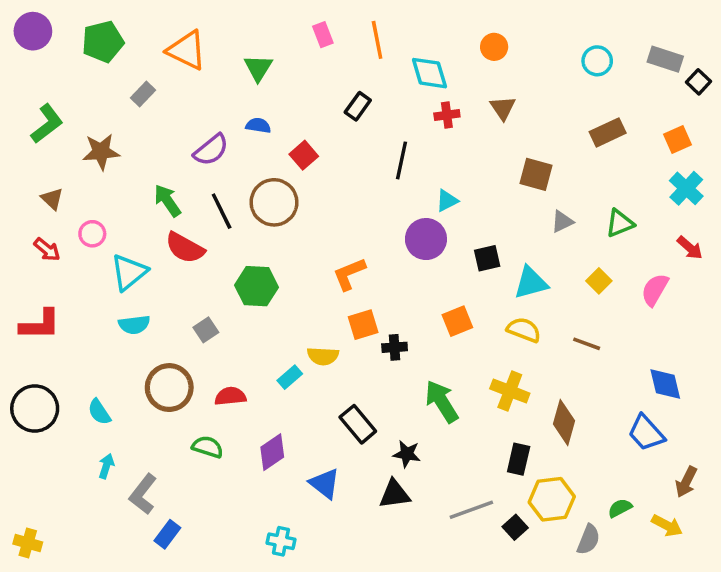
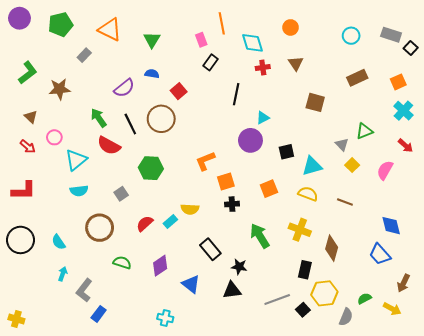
pink rectangle: (323, 35) -> (201, 40), moved
gray triangle: (562, 222) -> (342, 145), moved, turned -48
orange square: (363, 325) -> (226, 181), moved
red semicircle: (230, 396) -> (145, 224), moved, turned -36

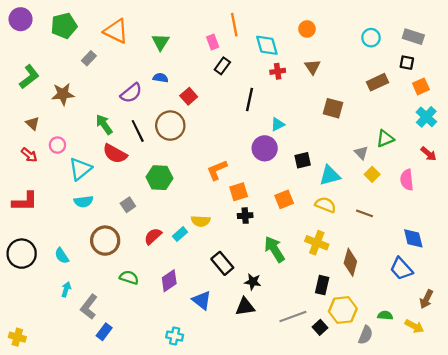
black square: (411, 48) -> (407, 63), moved, turned -32
pink semicircle: (385, 170) -> (407, 180), turned -36
green semicircle: (364, 298) -> (385, 315), turned 32

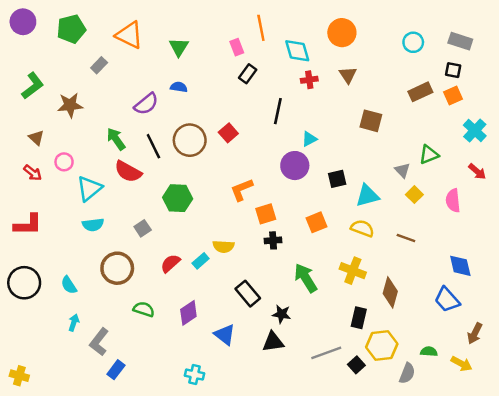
orange circle: (307, 29) -> (342, 33), size x1.5
orange square: (421, 86) -> (453, 95), moved
red square: (189, 96) -> (228, 133), moved

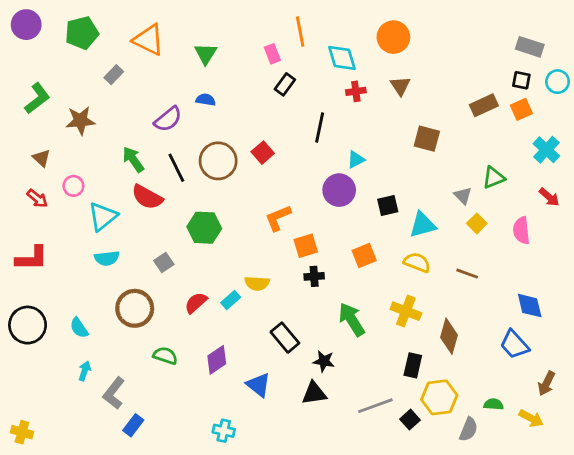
cyan circle: (413, 42) -> (558, 82), moved

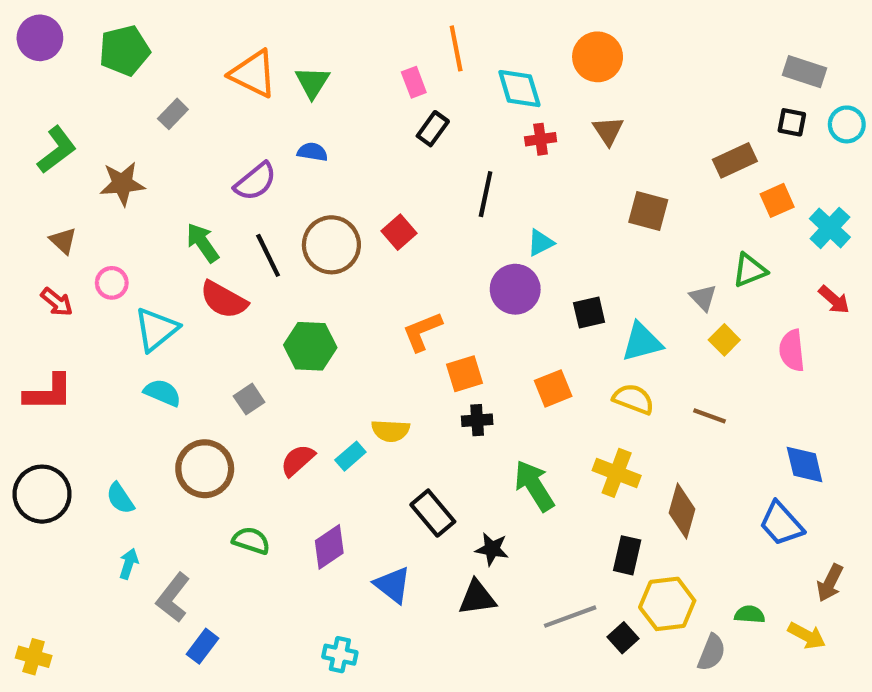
orange triangle: (149, 40) -> (253, 74), moved
orange square: (521, 109) -> (777, 200), moved
cyan semicircle: (107, 258) -> (162, 393), turned -150

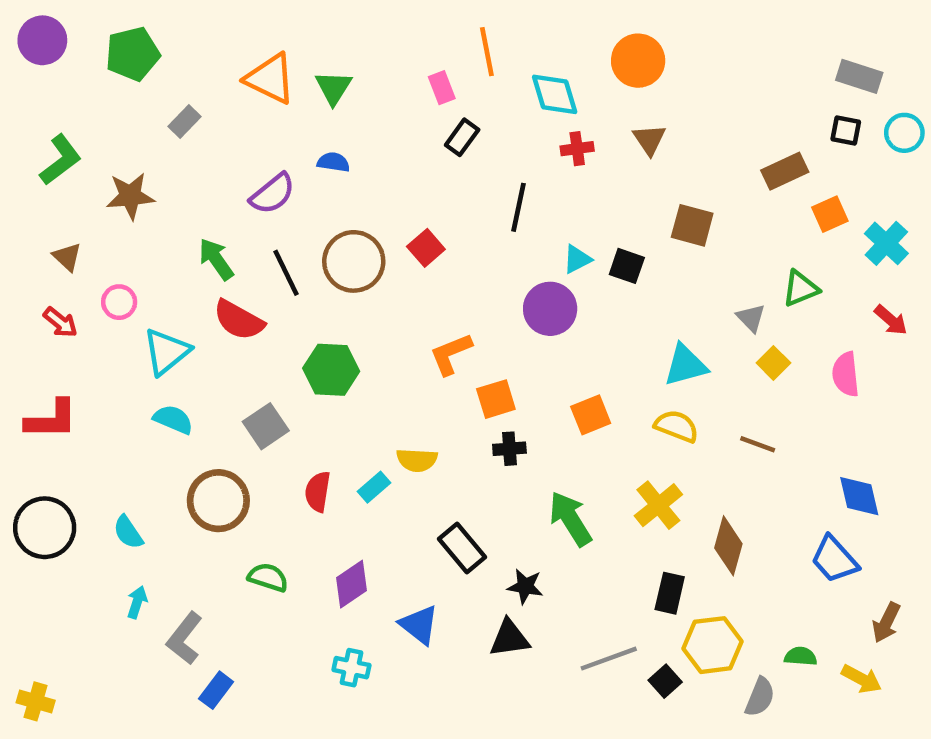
black square: (589, 312) -> (627, 266), moved, turned 32
gray square: (249, 399) -> (266, 426), size x1.4
red semicircle: (298, 460) -> (318, 492), turned -39
yellow cross: (617, 473) -> (658, 505), turned 30
cyan cross: (340, 655) -> (351, 668), moved

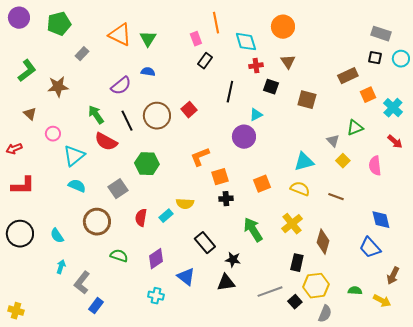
black square: (627, 266) -> (271, 87), moved
red arrow: (60, 322) -> (14, 149), moved, turned 119
gray semicircle: (760, 697) -> (325, 314), moved

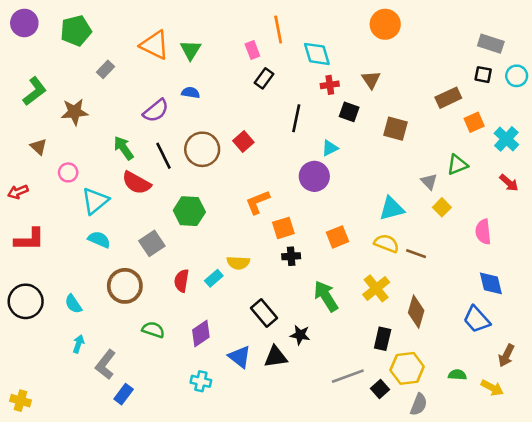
orange circle: (283, 27) -> (385, 24), moved
pink semicircle: (375, 166) -> (483, 232), moved
brown line: (336, 197) -> (416, 254), moved
black triangle: (226, 283) -> (276, 357), moved

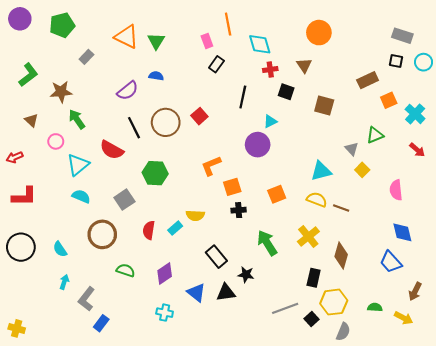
orange circle: (385, 24) -> (319, 33), moved
green arrow: (124, 148) -> (77, 119), moved

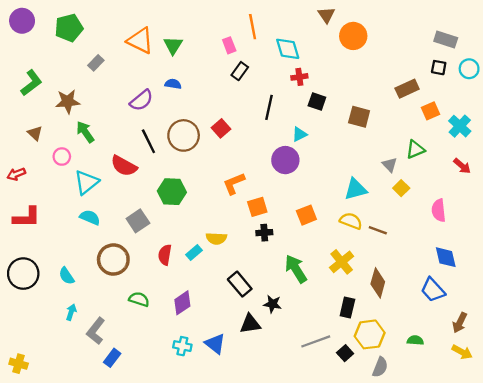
brown triangle: (304, 65) -> (326, 15), moved
blue triangle: (196, 293) -> (215, 344), moved
yellow arrow: (403, 318) -> (462, 352), moved

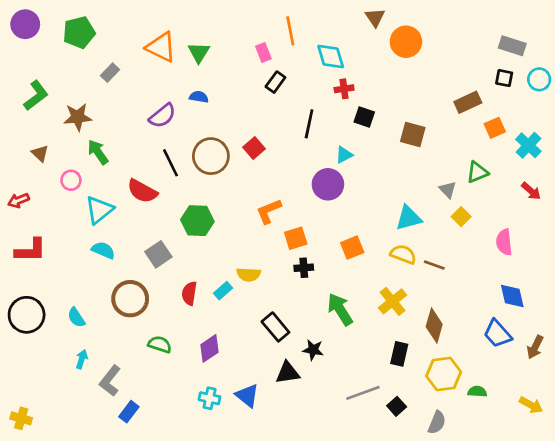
brown arrow: (460, 323) -> (535, 347), moved
yellow hexagon: (370, 334) -> (444, 374), moved

